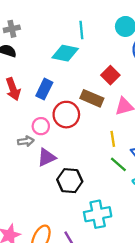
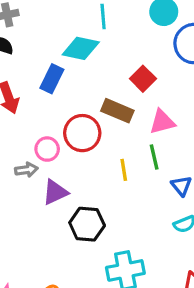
blue rectangle: (44, 89) -> (52, 79), moved
yellow line: (113, 139) -> (124, 170), moved
green line: (118, 164) -> (154, 157), moved, turned 36

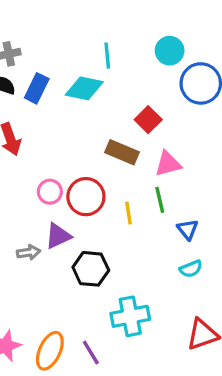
blue rectangle: (52, 79) -> (37, 88), moved
red circle: (82, 133) -> (86, 197), moved
gray arrow: (26, 170) -> (29, 252), moved

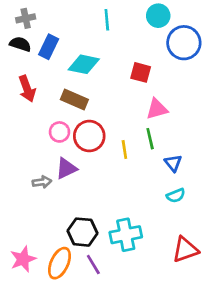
cyan diamond: (84, 88) -> (84, 64), moved
red square: (148, 120) -> (141, 72), turned -30
brown rectangle: (122, 152) -> (74, 99), moved
black hexagon: (91, 269) -> (82, 232), moved

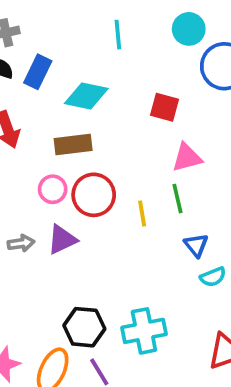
brown rectangle: (74, 99) -> (73, 145), turned -30
blue triangle: (173, 163) -> (196, 245), moved
gray arrow: (42, 182) -> (21, 243), moved

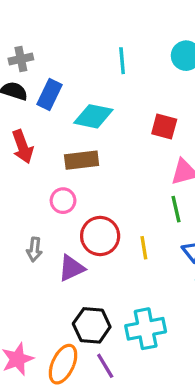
red circle: (94, 195) -> (100, 236), moved
yellow line: (142, 213) -> (144, 248), moved
purple triangle: (62, 240) -> (71, 268), moved
gray arrow: (21, 243) -> (34, 249), turned 105

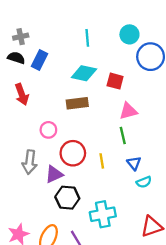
cyan diamond: (93, 116) -> (84, 73), moved
brown rectangle: (82, 160) -> (77, 103), moved
gray arrow: (34, 249) -> (30, 162), size x1.5
black hexagon: (92, 325) -> (67, 198), moved

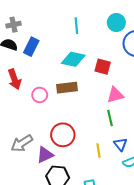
pink circle: (48, 130) -> (40, 95), moved
yellow line: (102, 161) -> (98, 151), moved
gray arrow: (30, 162) -> (22, 143), turned 50

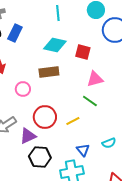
pink circle: (40, 95) -> (23, 89), moved
green line: (110, 118) -> (90, 101), turned -42
blue triangle: (121, 144) -> (83, 150), moved
yellow line: (98, 151) -> (73, 121), moved, turned 72

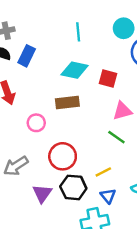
yellow line: (73, 121) -> (103, 172), moved
purple triangle: (28, 136) -> (42, 193), moved, turned -30
black hexagon: (40, 157) -> (73, 187), moved

